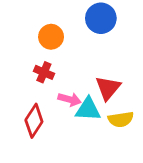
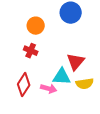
pink arrow: (70, 99) -> (49, 89), moved

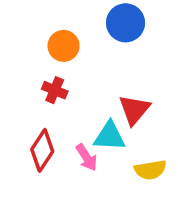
yellow semicircle: (85, 84) -> (150, 170), moved
pink arrow: (49, 89) -> (87, 157), turned 42

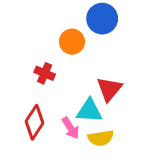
orange circle: (64, 46) -> (72, 42), moved
yellow semicircle: (150, 170) -> (101, 138), moved

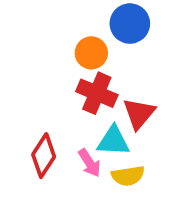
red cross: (45, 73) -> (97, 93), moved, size x1.5

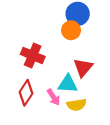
orange circle: (91, 53) -> (71, 30), moved
red cross: (97, 93) -> (33, 55), moved

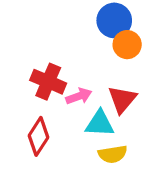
orange circle: (71, 30) -> (127, 45), moved
pink arrow: (53, 97) -> (79, 96), moved, turned -77

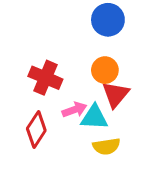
orange circle: (127, 45) -> (105, 70), moved
pink arrow: (79, 96) -> (74, 110), moved

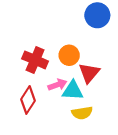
blue circle: (108, 20) -> (97, 15), moved
orange circle: (105, 70) -> (69, 55), moved

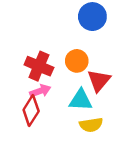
blue circle: (97, 15) -> (92, 17), moved
pink arrow: (57, 85) -> (40, 91), moved

